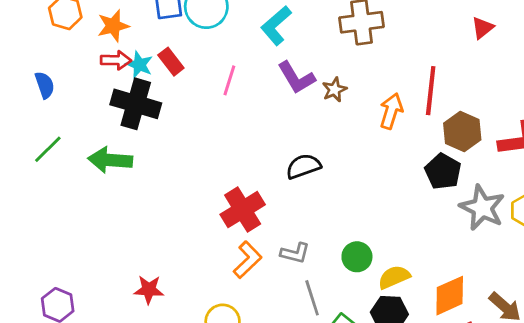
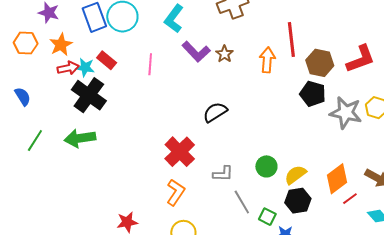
black cross: (136, 104) -> (89, 95), turned 32
orange L-shape: (248, 260) -> (176, 192), moved

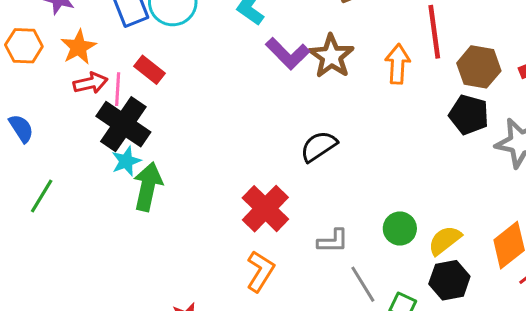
brown star: (225, 54) -> (331, 56), size x1.6
pink line: (150, 64) -> (118, 89), moved
cyan star: (85, 67) -> (126, 161), moved, turned -30
green arrow: (80, 138) -> (148, 187), moved, turned 112

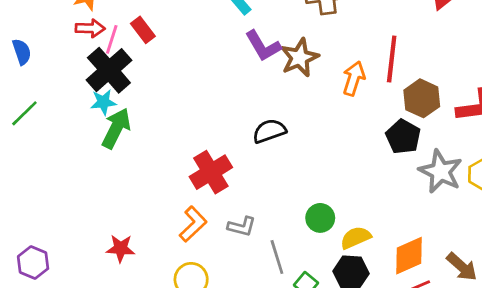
gray L-shape: (333, 241) -> (242, 226), moved

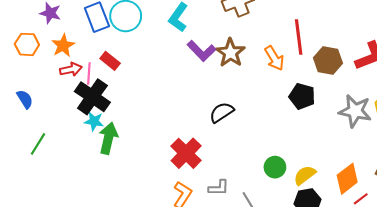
orange arrow: (354, 78) -> (274, 58), turned 145
cyan star: (103, 102) -> (94, 121), turned 30
black pentagon: (403, 137) -> (302, 96), moved

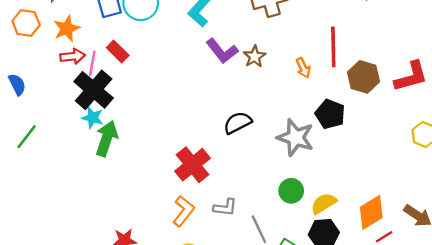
brown star: (230, 53) -> (255, 57), size x0.7
orange arrow: (274, 58) -> (303, 68), size x0.7
gray star: (355, 111) -> (296, 137), moved

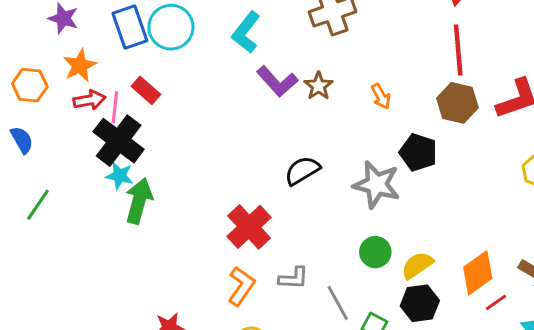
orange hexagon: (26, 23) -> (30, 85), moved
red line: (333, 47) -> (458, 50), moved

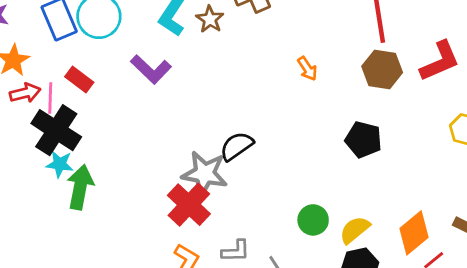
purple L-shape: (277, 81) -> (151, 69), moved
brown star: (319, 86) -> (210, 19), moved
black pentagon: (418, 152) -> (363, 140), moved
gray star: (377, 185) -> (205, 174), moved

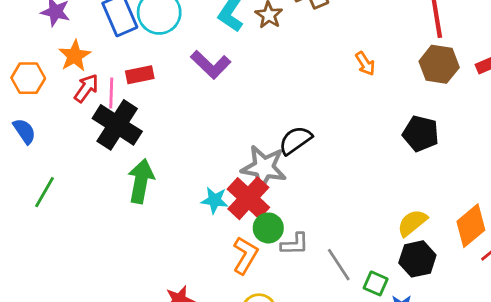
red rectangle: (79, 80) -> (140, 75), turned -48
red arrow: (25, 93) -> (86, 88), turned -40
cyan star: (60, 164) -> (215, 200), moved
green circle: (313, 220) -> (268, 228), moved

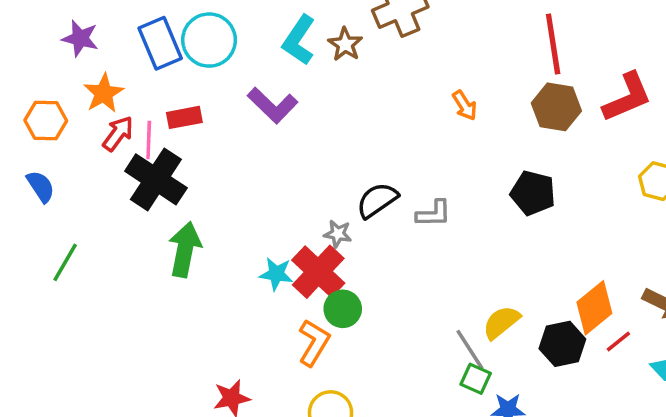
gray star: (264, 168) -> (338, 234), size x0.5
yellow semicircle: (412, 223) -> (501, 322), moved
gray L-shape: (295, 244) -> (434, 214), moved
black hexagon: (417, 259) -> (562, 344), moved
gray line: (339, 265) -> (470, 350), moved

